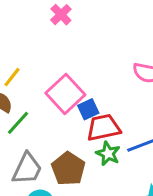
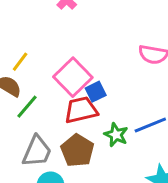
red trapezoid: (104, 128) -> (81, 110), moved

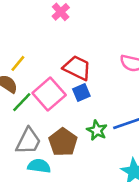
pink square: (73, 77) -> (49, 94), moved
red trapezoid: (81, 110) -> (77, 68), moved, turned 36

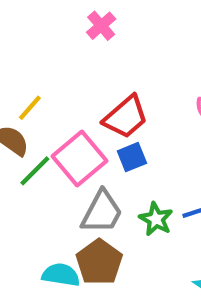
red trapezoid: (77, 68) -> (126, 117), turned 112
gray trapezoid: (28, 141) -> (102, 212), moved
brown pentagon: (63, 142) -> (99, 262), moved

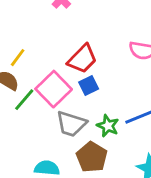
gray trapezoid: (102, 212) -> (71, 124), turned 84
brown pentagon: (99, 262) -> (92, 157), moved

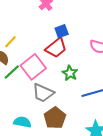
blue square: (89, 85) -> (62, 31), moved
green star: (108, 126) -> (70, 73), moved

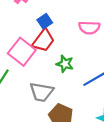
pink square: (33, 67) -> (22, 52), moved

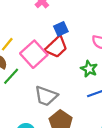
green star: (65, 64) -> (89, 69), moved

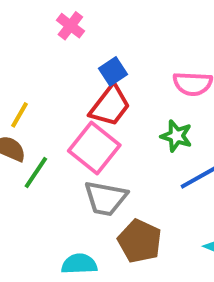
pink square: (34, 54) -> (94, 148), moved

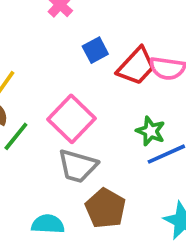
red trapezoid: (110, 106) -> (136, 66), moved
green star: (176, 136) -> (151, 131), moved

